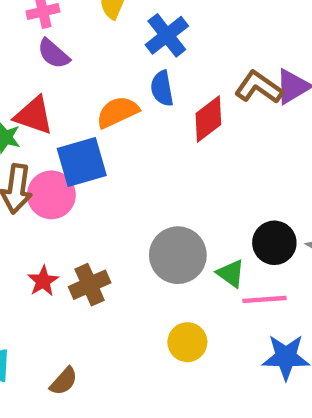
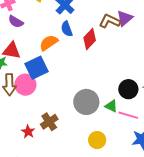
red star: (43, 281) -> (28, 132), moved
pink line: (264, 299) -> (128, 115), turned 30

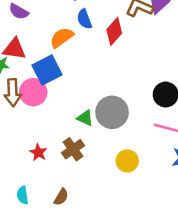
green triangle: (111, 106) -> (85, 118), moved
brown cross: (49, 122) -> (73, 149), moved

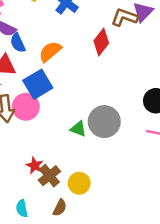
blue semicircle: (84, 19) -> (18, 43), moved
brown cross: (73, 149) -> (49, 176), moved
yellow circle: (127, 161) -> (79, 183), moved

